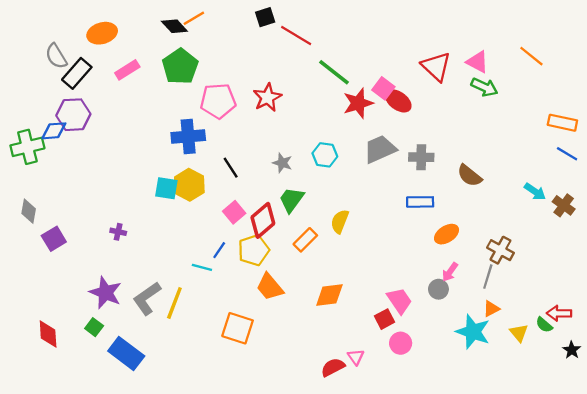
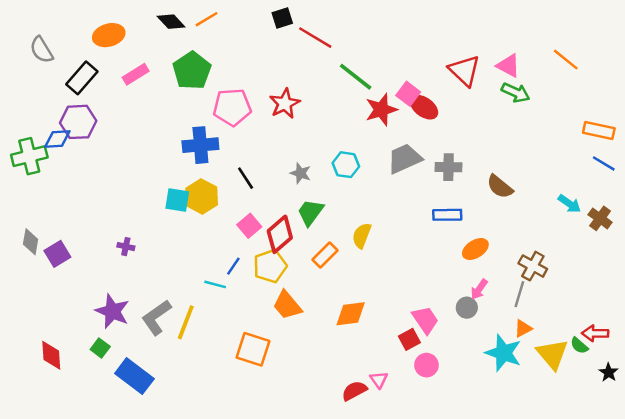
black diamond: (174, 26) -> (171, 22), moved
gray semicircle: (56, 56) -> (42, 50), moved
gray diamond: (29, 211) -> (31, 242), moved
yellow triangle: (519, 333) -> (552, 354), size x1.6

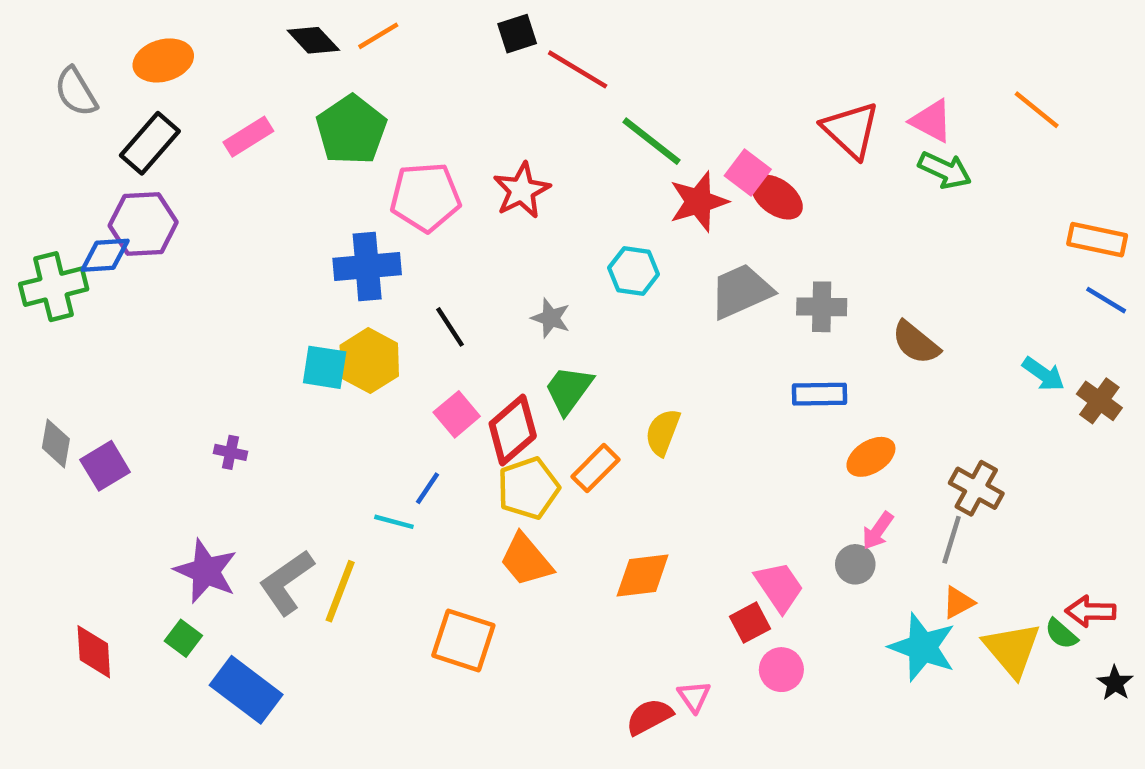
orange ellipse: (109, 35) -> (163, 60), moved
cyan hexagon: (346, 165) -> (634, 271), moved
yellow pentagon: (270, 266) -> (528, 488), moved

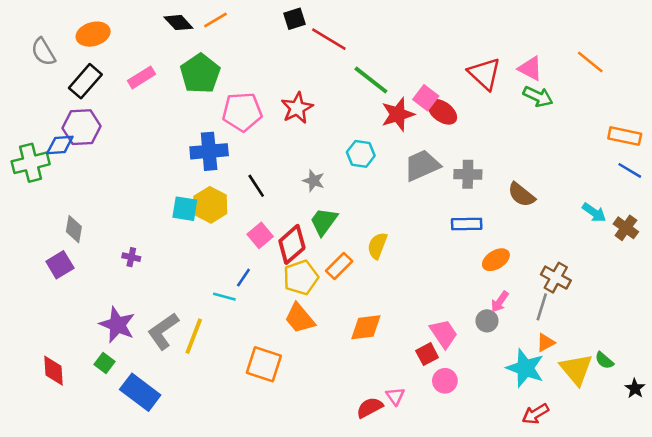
gray diamond: (56, 443) -> (74, 229), moved
red arrow: (1090, 611) -> (535, 414), moved, turned -32

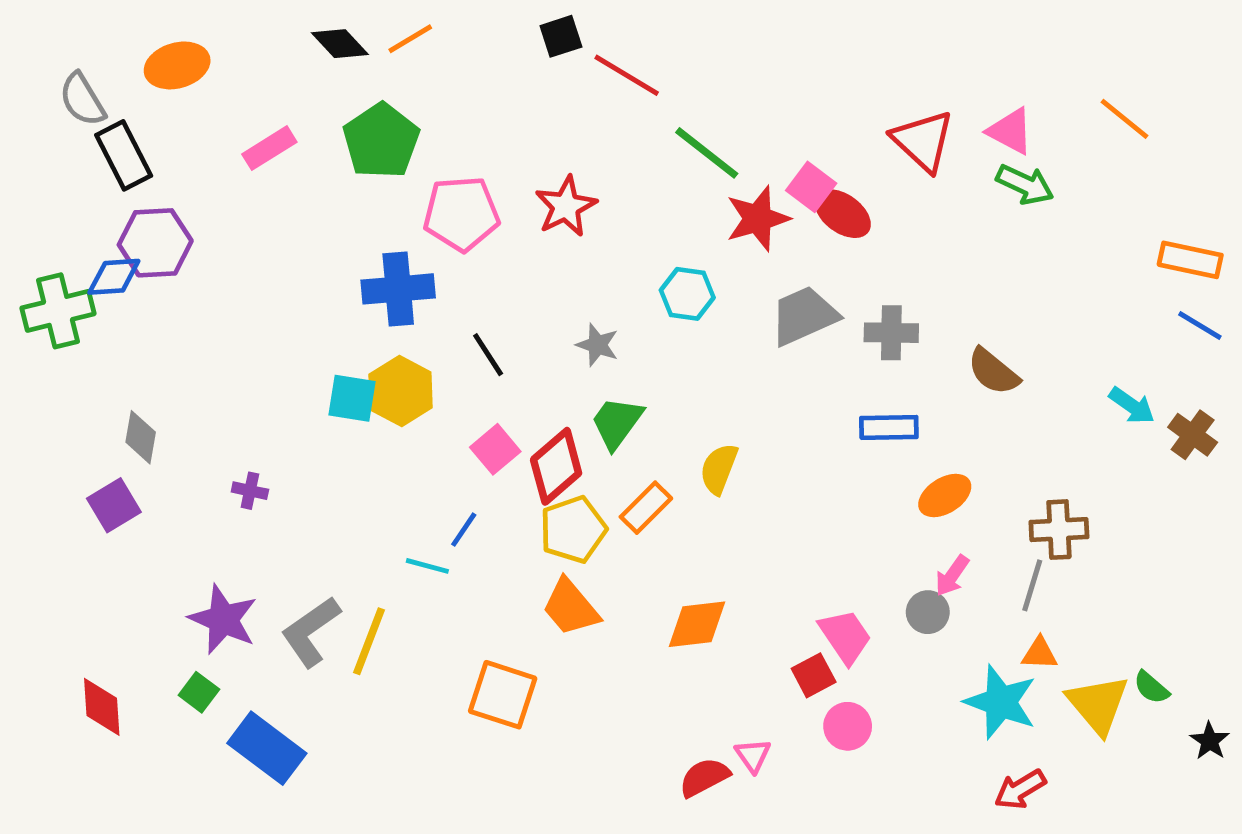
black rectangle: (85, 81) -> (124, 155), moved, turned -68
brown cross: (556, 278) -> (1059, 530), turned -32
orange triangle: (546, 343) -> (1040, 653), turned 30

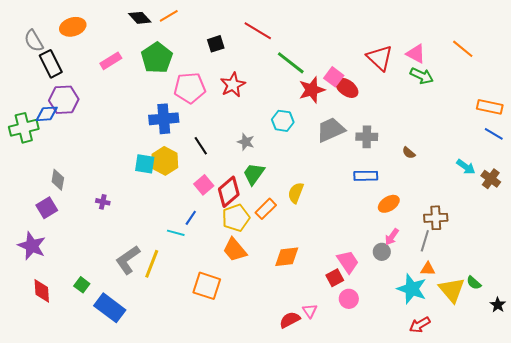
black square: (561, 36) -> (216, 44), moved
brown semicircle: (993, 372) -> (409, 153), size x0.6
purple star: (223, 619) -> (32, 246), moved

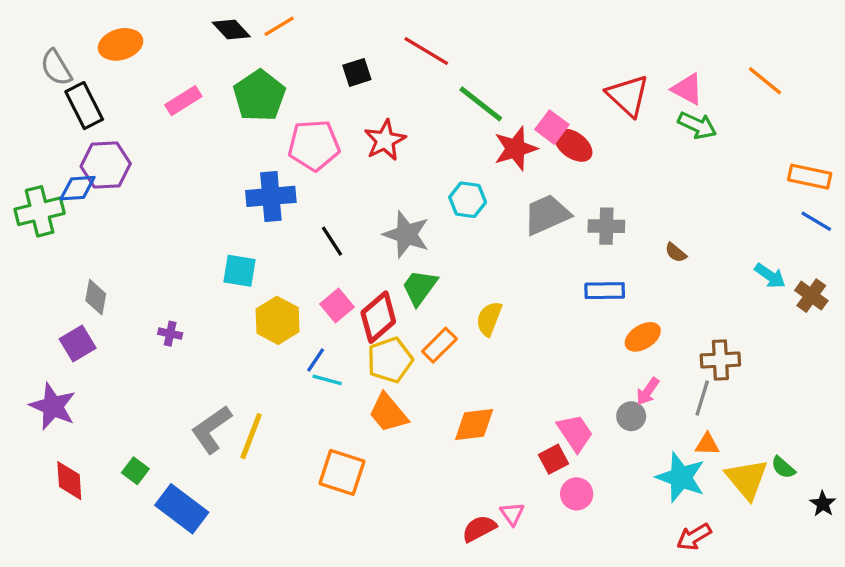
gray star: (246, 142) -> (406, 234), size x1.6
yellow hexagon: (165, 161) -> (278, 320), moved
cyan line: (176, 233) -> (327, 380), moved

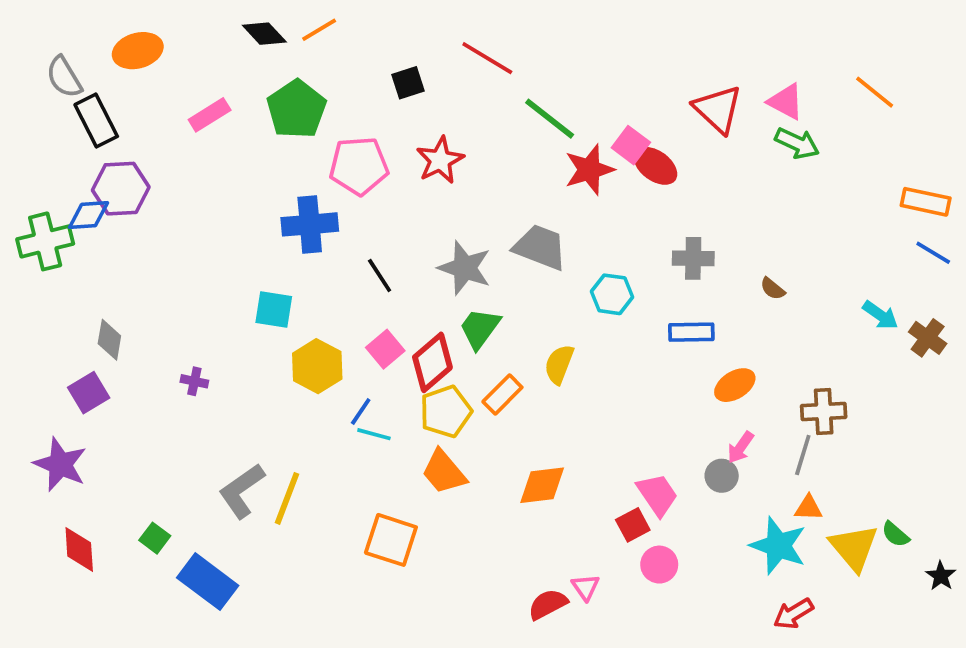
cyan hexagon: (468, 200) -> (612, 294), moved
gray trapezoid: (547, 215) -> (540, 247), moved, turned 45

